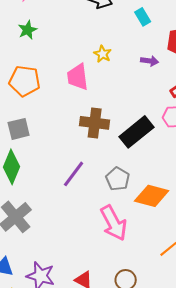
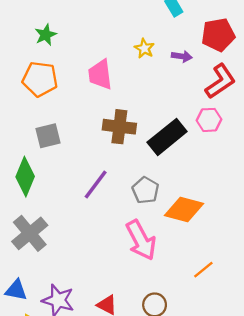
green star: (28, 30) -> (46, 35), moved
yellow star: (103, 54) -> (144, 48), moved
gray square: (19, 129) -> (48, 136), moved

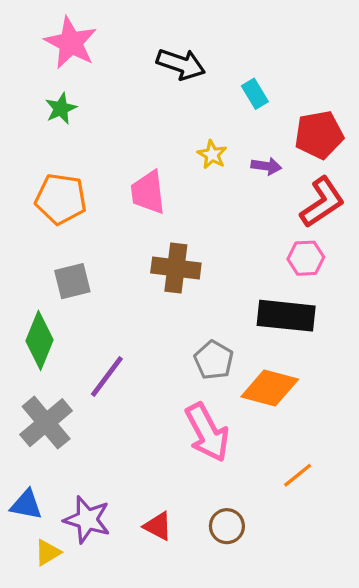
green star: (46, 35) -> (61, 109), moved
black rectangle: (167, 137) -> (286, 316), moved, turned 45
purple line: (96, 185) -> (107, 377), moved

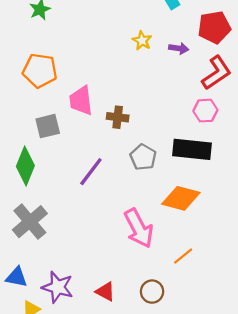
pink trapezoid: (148, 192) -> (81, 101), moved
brown cross: (176, 268) -> (118, 117), size x0.7
gray pentagon: (214, 360) -> (143, 157), moved
purple line: (107, 377) -> (91, 172), moved
orange line: (298, 475) -> (183, 256), moved

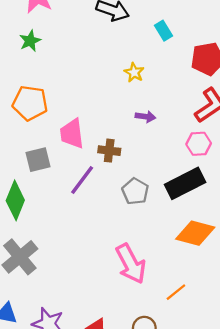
purple arrow: (179, 48) -> (145, 117), moved
black rectangle: (192, 149) -> (185, 183), turned -33
purple line: (91, 172) -> (82, 180), moved
orange diamond: (181, 198) -> (195, 233), moved

